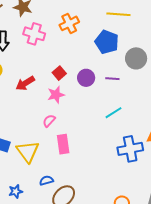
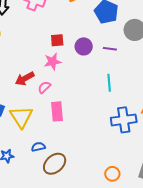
red square: (59, 73) -> (57, 40), turned 32
red arrow: (25, 83) -> (25, 79), moved
cyan line: (114, 113) -> (109, 83), turned -66

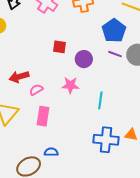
purple line: (110, 49) -> (115, 54), moved
pink star: (53, 62) -> (70, 85), moved
blue semicircle: (38, 147) -> (51, 152), moved

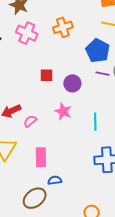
pink star: (70, 85) -> (63, 111), turned 30
pink rectangle: (43, 116) -> (41, 157), moved

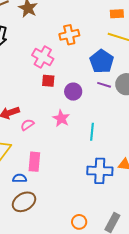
pink cross: (27, 33) -> (43, 57), moved
blue semicircle: (55, 180) -> (20, 178), moved

